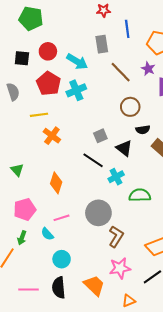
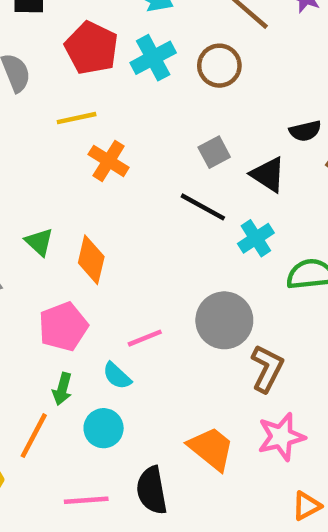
brown circle: (130, 107) -> (219, 66), moved
orange diamond: (56, 183) -> (91, 260), moved
cyan circle: (62, 259) -> (104, 428), moved
orange trapezoid: (94, 285) -> (211, 449), moved

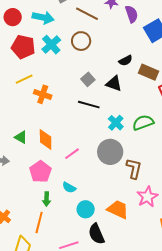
cyan cross: (256, 238) -> (116, 123), moved
pink line: (145, 338) -> (72, 154), moved
cyan circle: (104, 428) -> (86, 209), moved

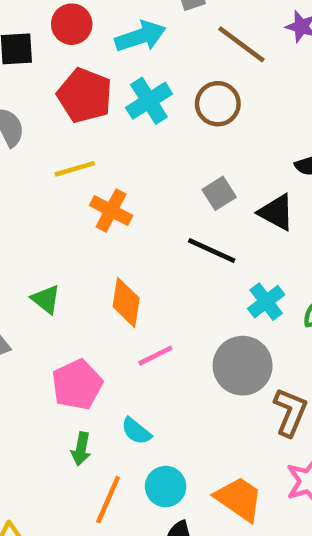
cyan arrow: (43, 17) -> (140, 36), turned -40
orange diamond: (46, 140) -> (126, 302), moved
orange line: (39, 222) -> (108, 500), moved

